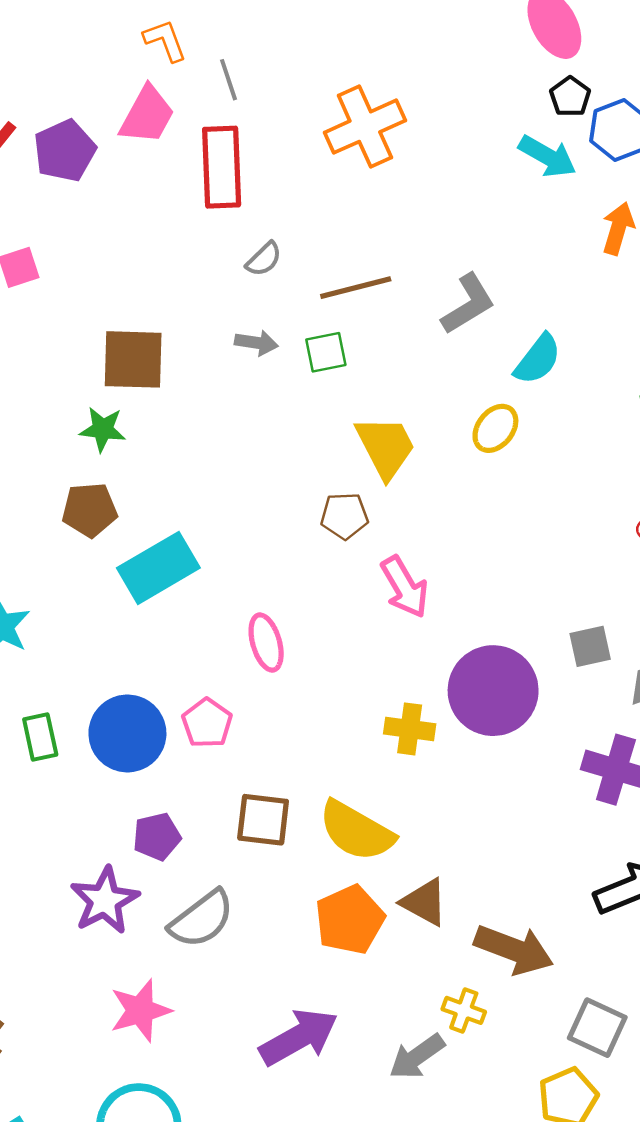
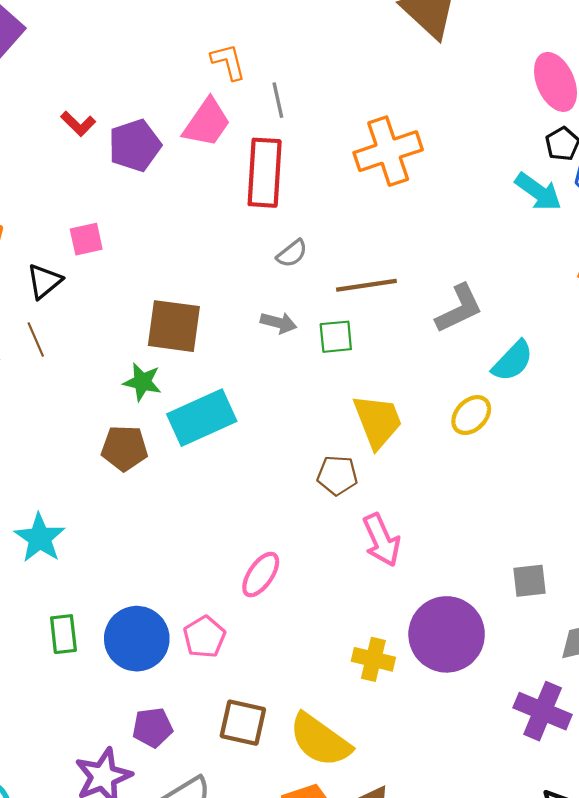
cyan rectangle: (158, 568) -> (202, 418), moved
pink ellipse: (266, 643) -> (261, 575), turned 45
gray square: (590, 646) -> (529, 581), moved

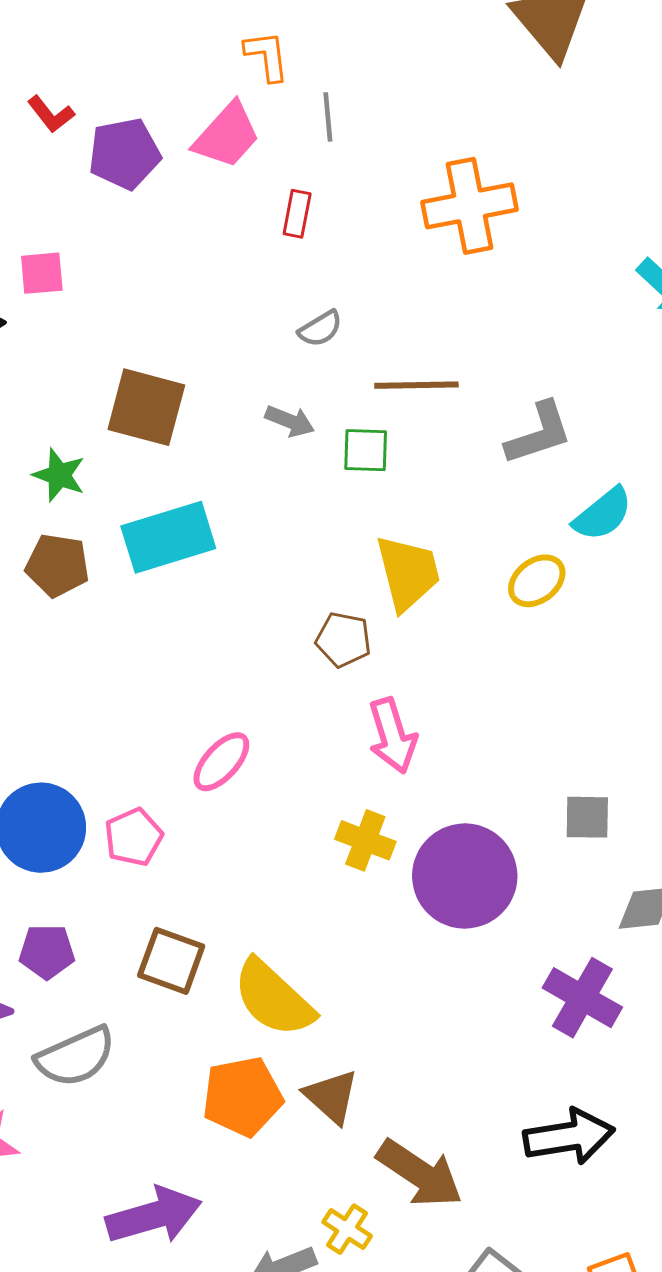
red rectangle: (265, 173) -> (297, 214), size x0.5
green star: (142, 382) -> (59, 475), moved
yellow cross: (373, 659) -> (365, 840), moved

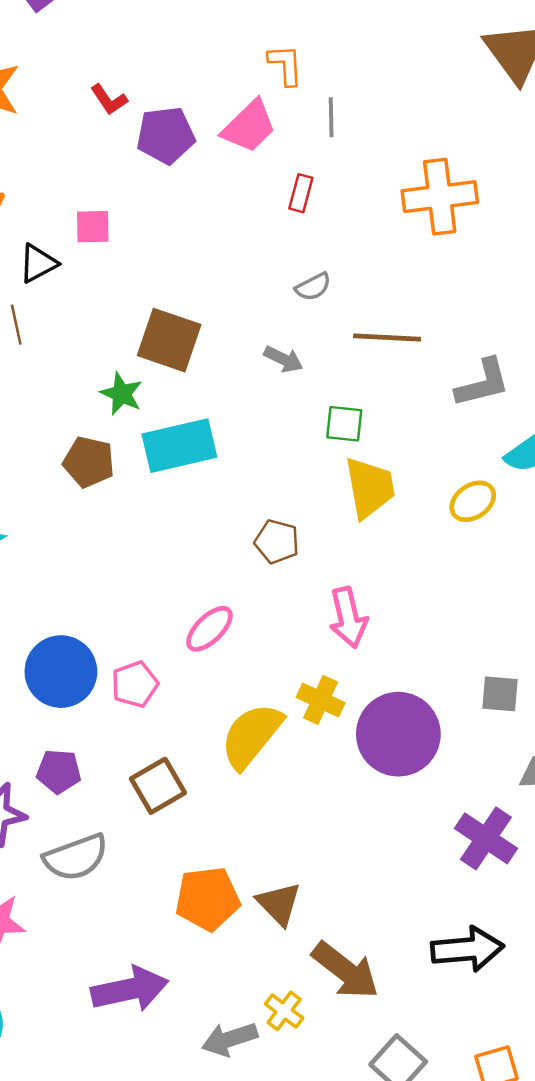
green square: (366, 450) -> (344, 424), moved
green star: (59, 475) -> (122, 394), moved
brown pentagon: (343, 640) -> (277, 542), moved
brown square: (171, 961) -> (158, 786), turned 36
yellow semicircle: (273, 998) -> (251, 736), moved, turned 82

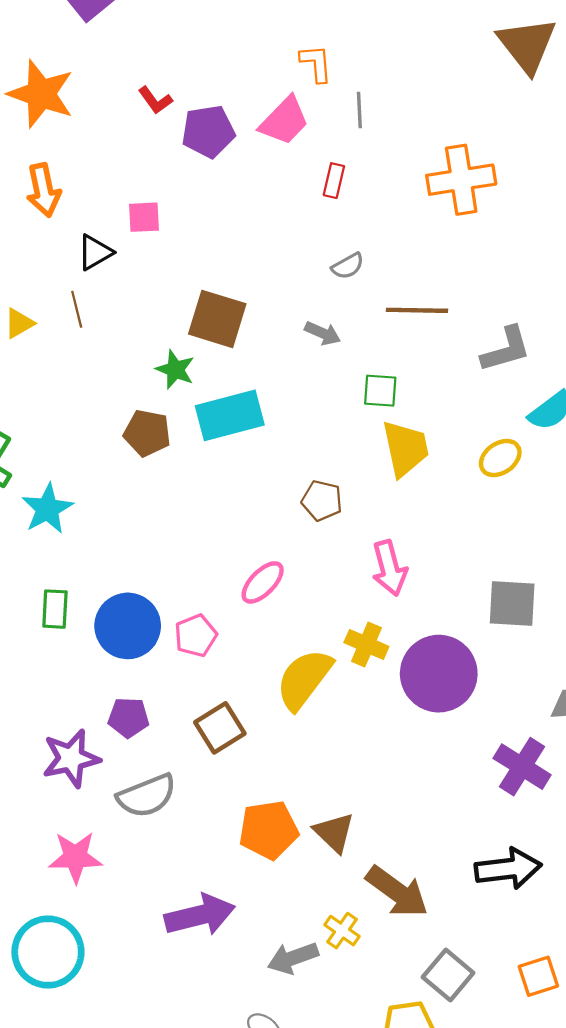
gray square: (500, 694) -> (512, 603), moved, size x1.4

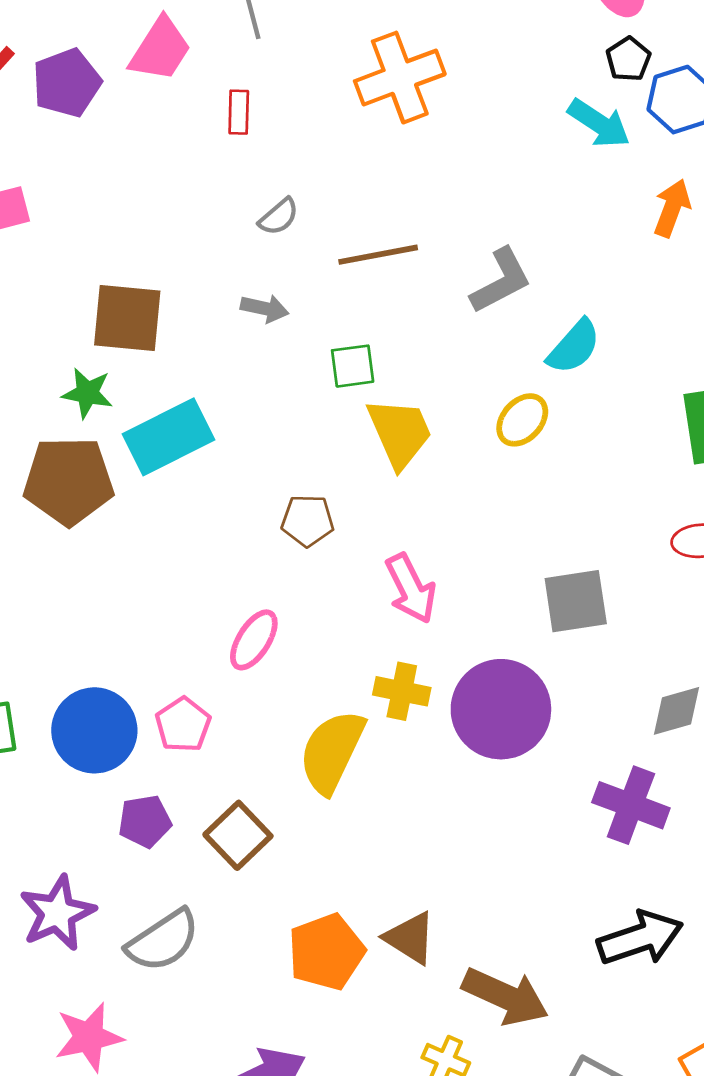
brown pentagon: (147, 433) -> (69, 481), size x1.5
purple pentagon: (129, 718) -> (145, 821), moved

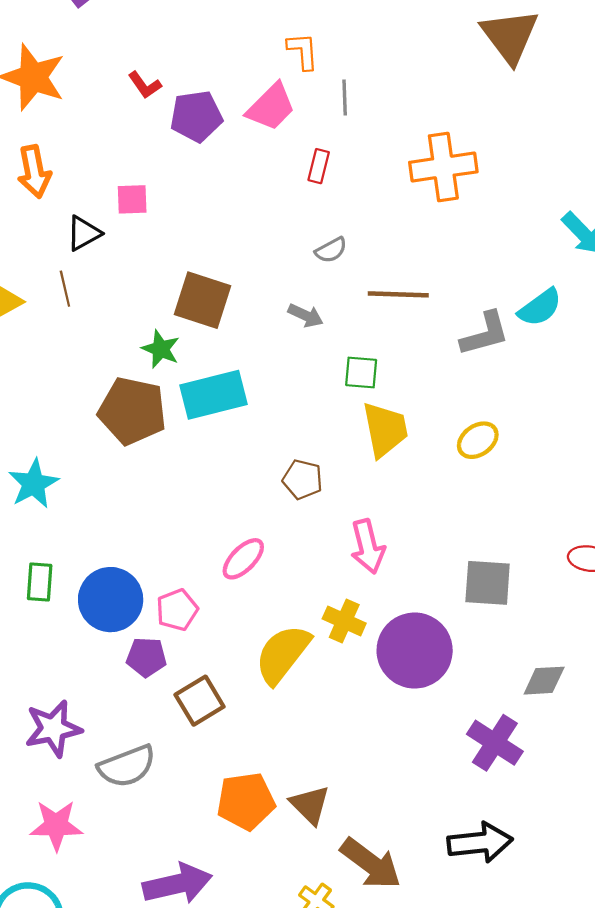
cyan semicircle: (574, 347) -> (540, 307), moved
purple pentagon: (145, 821) -> (146, 657), moved

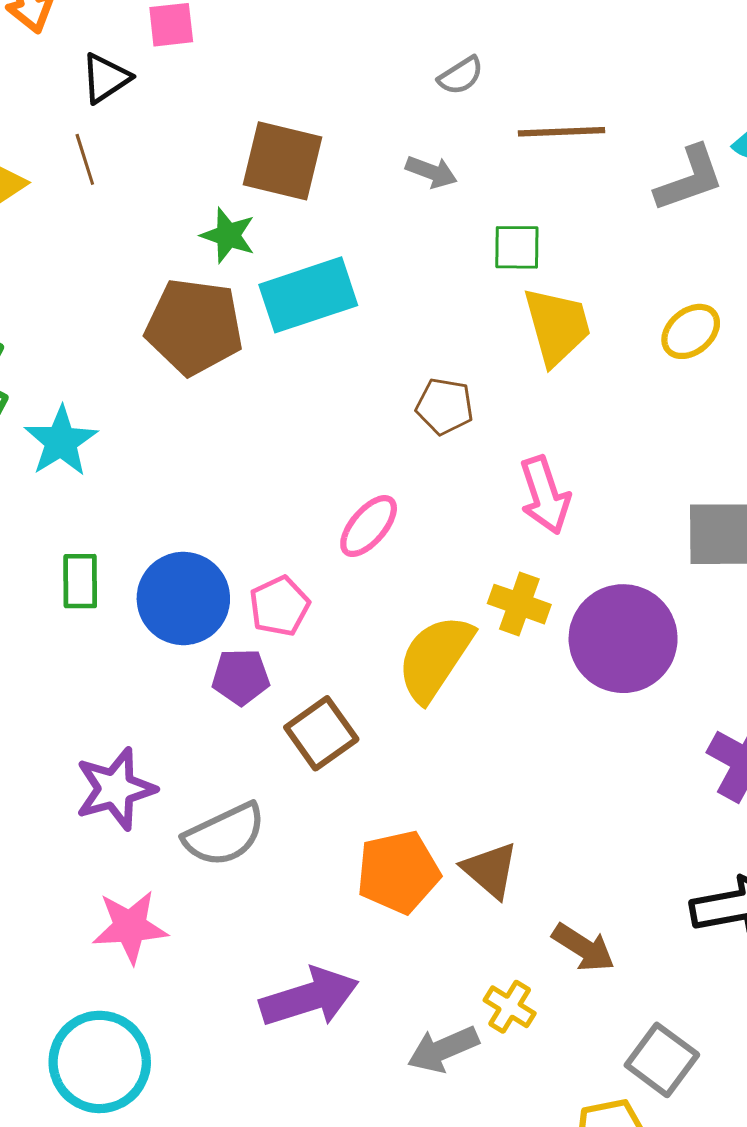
brown arrow: (371, 864) -> (583, 948), size x0.7

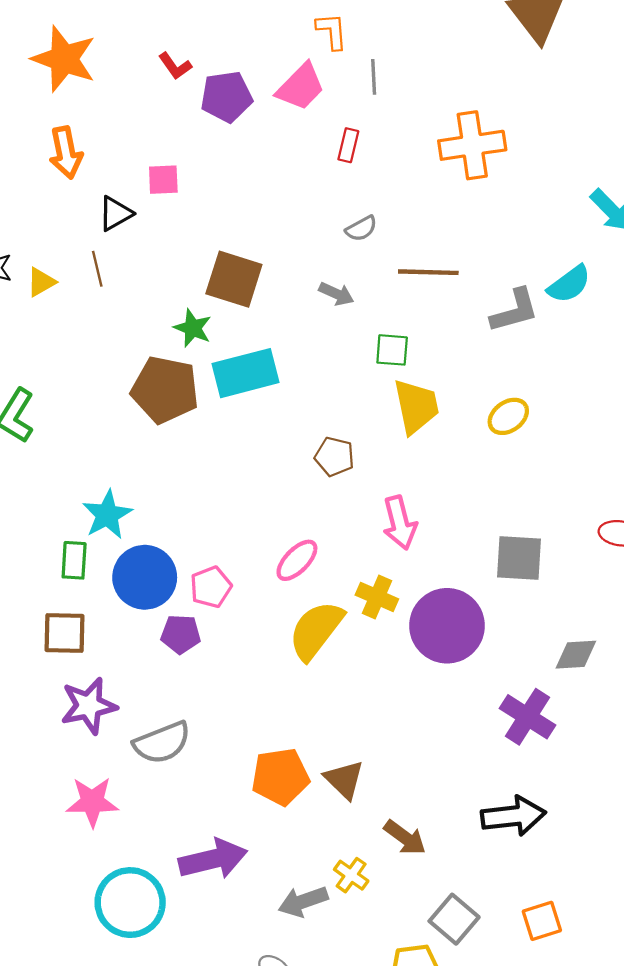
cyan star: (61, 441) -> (107, 515), moved
pink ellipse: (369, 526) -> (297, 560), moved
brown square: (321, 733) -> (65, 633), moved, turned 33
cyan circle: (100, 1062) -> (130, 903), moved

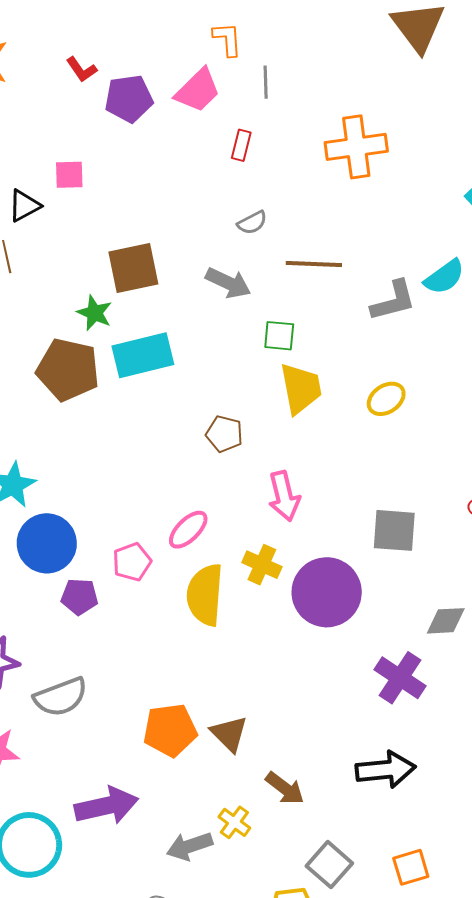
brown square: (234, 279) -> (133, 268), turned -30
gray arrow: (336, 294) -> (228, 283), size x1.4
pink pentagon: (211, 587) -> (132, 562), moved
yellow semicircle: (316, 630) -> (205, 595), turned -34

